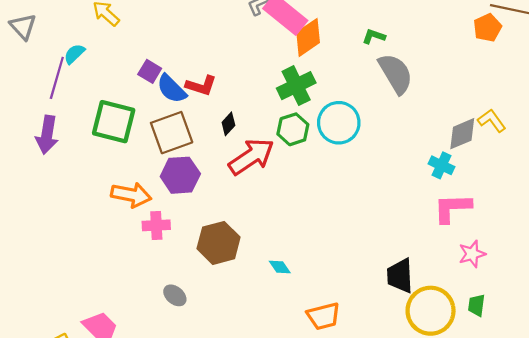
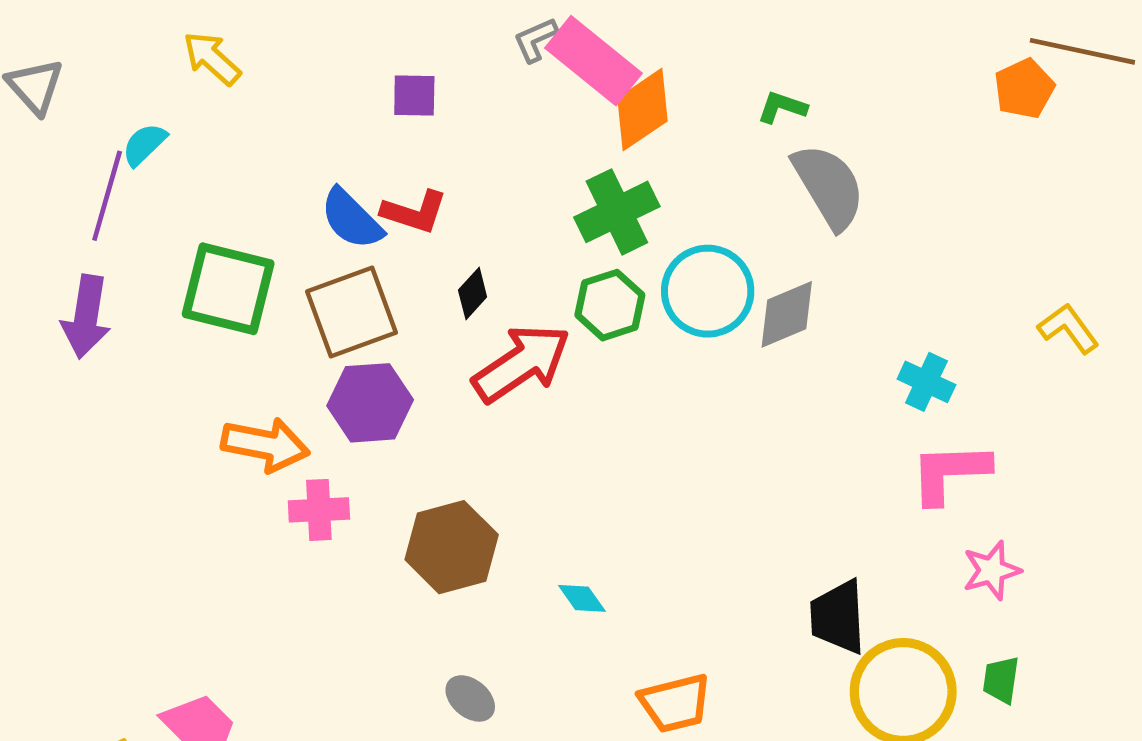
purple square: (150, 71) -> (414, 96), moved, turned -30
yellow L-shape: (492, 121) -> (1068, 328), moved
gray diamond: (462, 134) -> (787, 314), moved
gray ellipse: (175, 295) -> (470, 698), moved

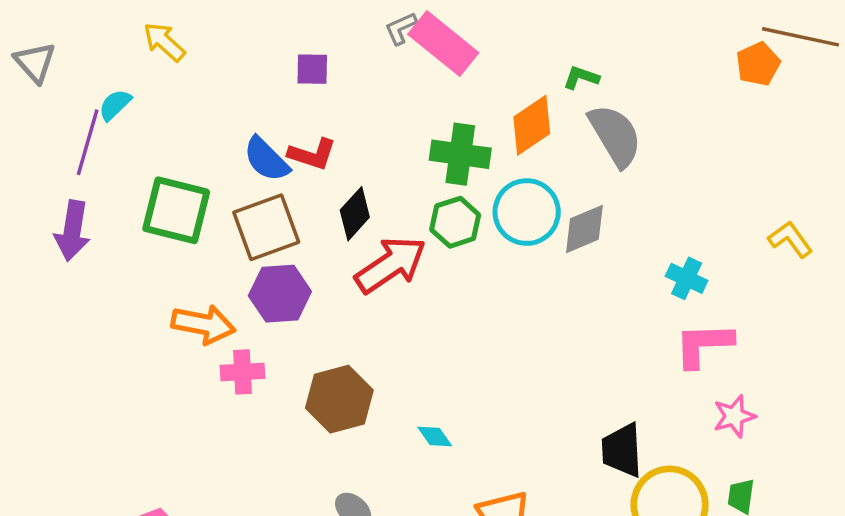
orange diamond: (642, 110) -> (532, 125), moved
green cross: (617, 212) -> (460, 154), turned 34
black diamond: (473, 293) -> (355, 214), size x1.4

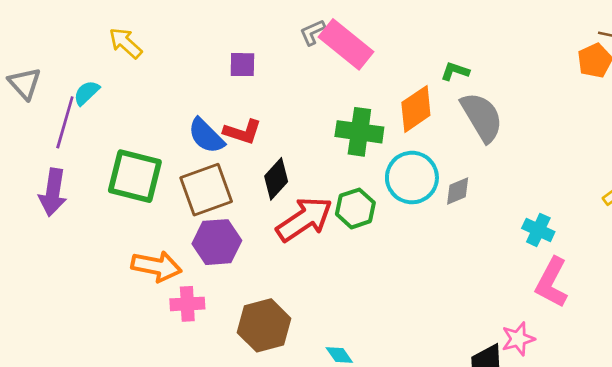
gray triangle: (35, 62) -> (25, 83), moved
green hexagon: (455, 222) -> (355, 208), moved
gray diamond: (584, 229) -> (458, 191), size x0.7
pink L-shape: (704, 345) -> (552, 282), turned -60
pink star: (734, 416) -> (518, 339), moved

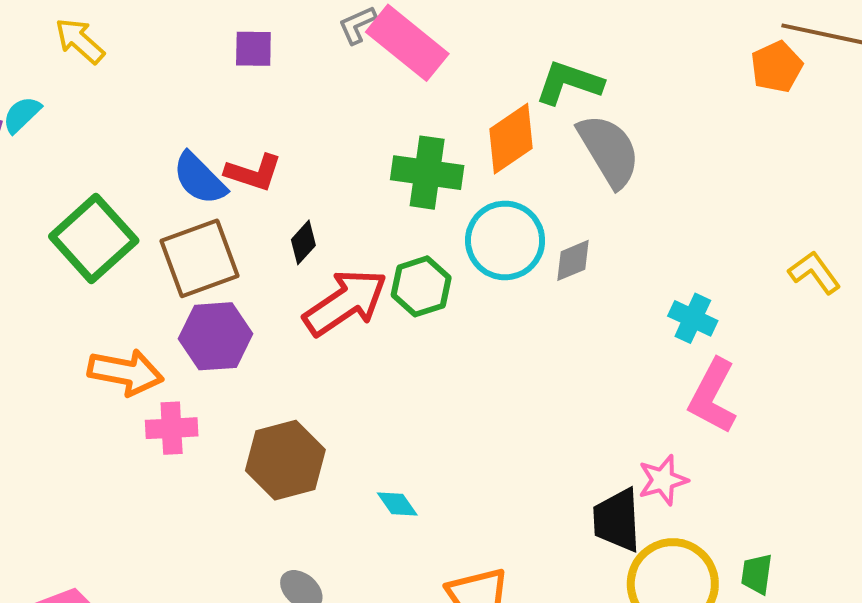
purple square: (242, 65) -> (253, 49), moved
green L-shape: (455, 71) -> (569, 83), size x1.6
green square: (135, 176) -> (94, 238), turned 34
black diamond: (276, 179) -> (303, 242), size x0.7

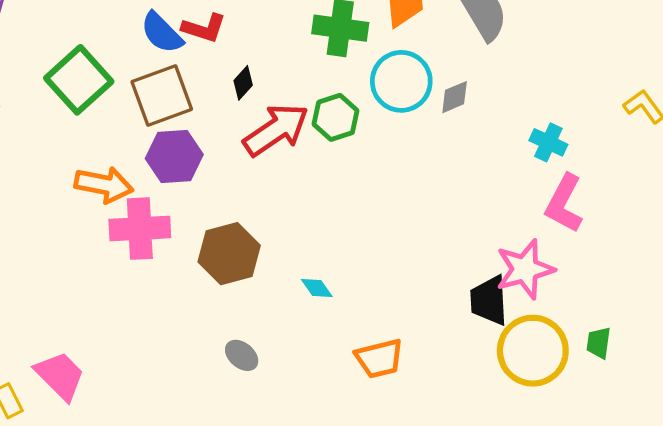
pink cross: (172, 428) -> (140, 229), size x1.5
pink star: (663, 480) -> (525, 269), size x1.5

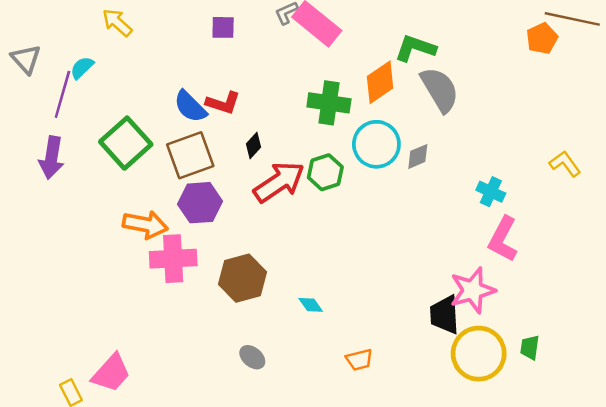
orange trapezoid: (379, 358) -> (359, 360), size x0.7
pink trapezoid: (60, 376) -> (111, 373), turned 87

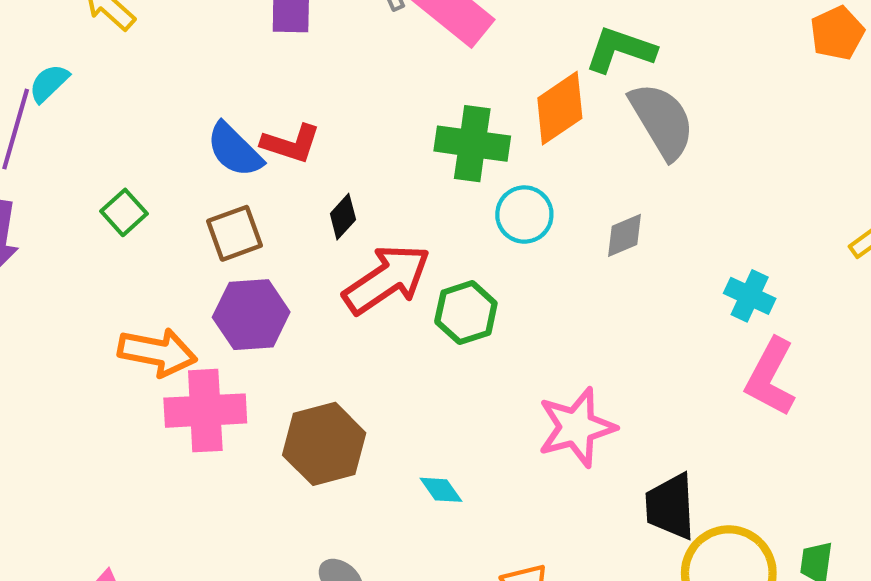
green square: (126, 143) -> (124, 212), size x0.5
cyan circle: (376, 144) -> (524, 215), moved, size x0.7
brown square: (190, 155) -> (234, 233), size x0.7
green hexagon: (325, 172) -> (466, 313), moved
pink star: (473, 290) -> (577, 427), moved

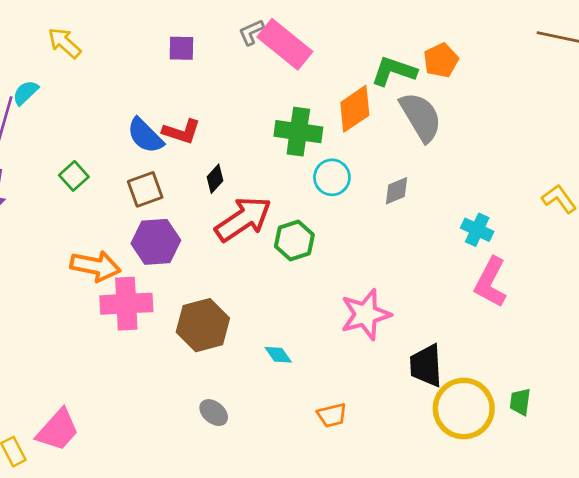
orange pentagon: (837, 33) -> (441, 60), moved

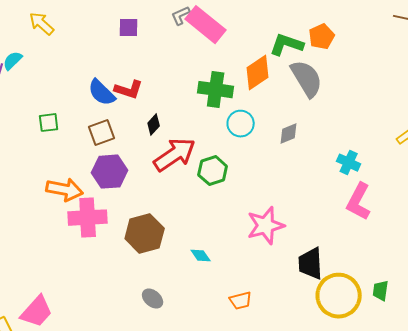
green square: (74, 176) -> (49, 123), turned 35

